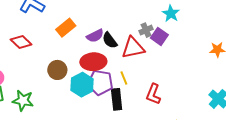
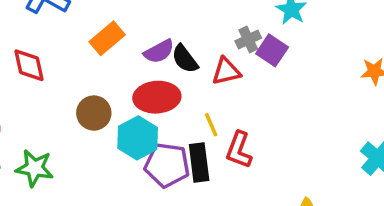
red diamond: (21, 42) -> (29, 65), turned 35
red triangle: (133, 48) -> (226, 71), size x0.7
purple pentagon: (100, 83) -> (167, 165), moved
red L-shape: (153, 94) -> (239, 150), moved

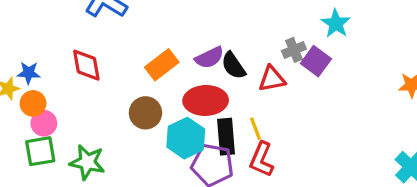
orange rectangle: (107, 38) -> (162, 65), moved
red L-shape: (239, 150) -> (262, 159), moved
black rectangle: (199, 162) -> (226, 137), moved

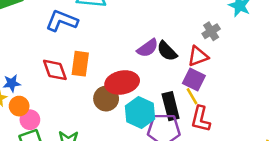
purple square: (316, 61) -> (194, 79), moved
orange rectangle: (162, 65) -> (80, 64), moved, turned -35
red ellipse: (206, 100) -> (122, 82), moved

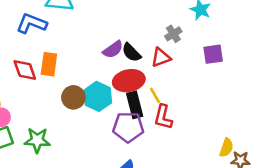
purple square: (194, 79) -> (213, 54), moved, turned -35
red ellipse: (122, 82) -> (129, 81), moved
cyan hexagon: (140, 113) -> (98, 96), moved

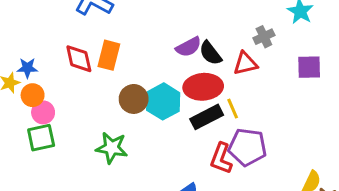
black rectangle: (135, 105) -> (207, 117), turned 70
red L-shape: (163, 117) -> (221, 158), moved
purple pentagon: (128, 127) -> (247, 147), moved
green star: (37, 140) -> (112, 148), moved

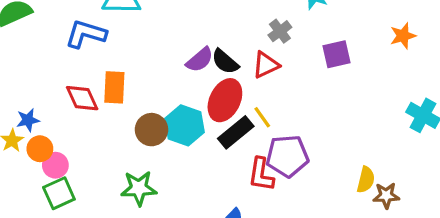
red ellipse: (203, 87) -> (225, 100), turned -48

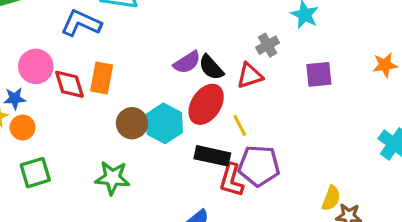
black rectangle: (236, 132) -> (212, 156), moved, turned 44
pink circle: (55, 165) -> (36, 66), moved, size x1.4

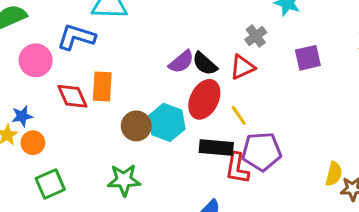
pink circle: (36, 66) -> (36, 60), moved

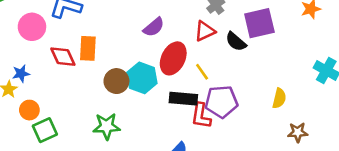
purple square: (308, 58) -> (259, 23), size x1.4
black semicircle: (205, 64) -> (236, 42), moved
orange circle: (33, 143) -> (29, 110), moved
yellow semicircle: (334, 174) -> (279, 98), moved

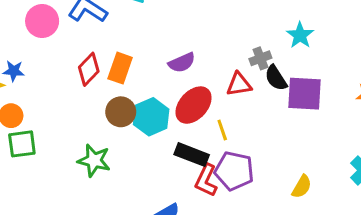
black semicircle: (236, 42) -> (276, 78), moved
orange rectangle: (88, 48) -> (120, 68), moved
red diamond: (63, 57) -> (89, 69), moved, turned 52

